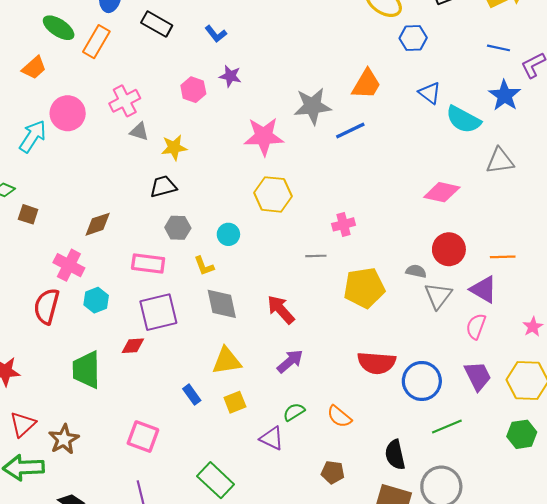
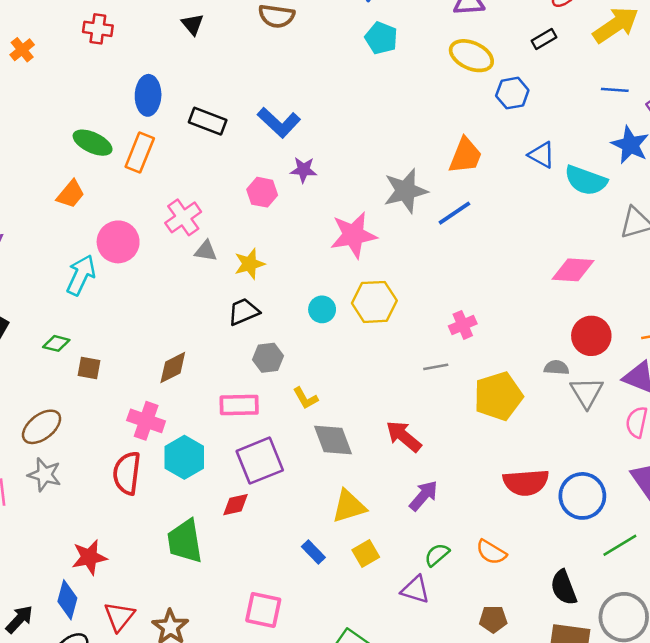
blue L-shape: (216, 34) -> (279, 122), size x1.6
cyan circle: (228, 234) -> (322, 309), moved
cyan hexagon: (96, 300) -> (184, 457), size x1.4

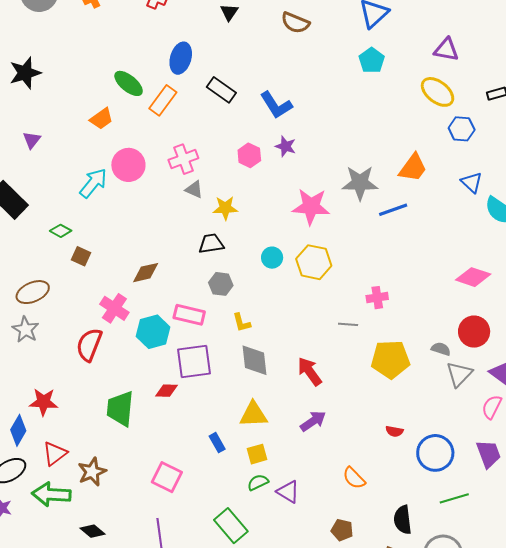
cyan hexagon: (184, 457) -> (153, 332), moved
red semicircle: (526, 482) -> (394, 431), size x0.5
green semicircle: (437, 555) -> (258, 482), moved

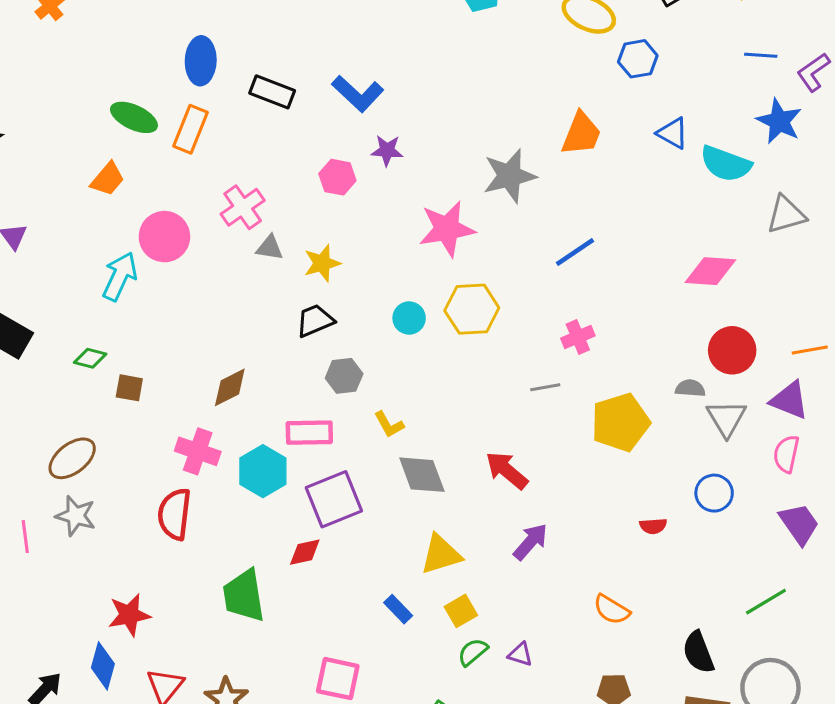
blue line: (393, 210) -> (575, 252), moved
blue circle: (435, 453) -> (714, 493), moved, size x0.7
purple triangle: (288, 492) -> (520, 654), size x0.7

